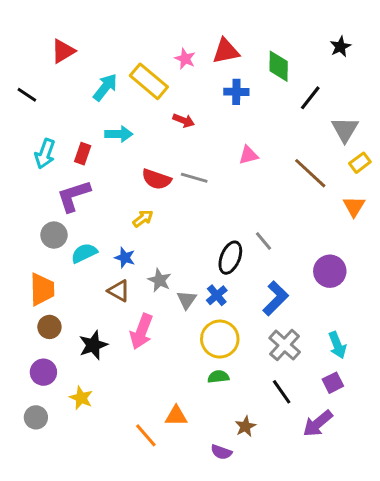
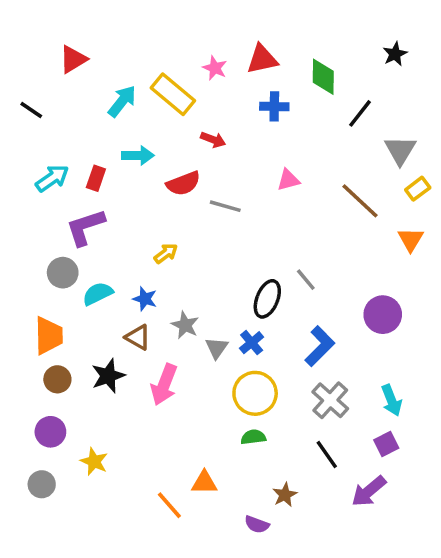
cyan arrow: (45, 154) -> (52, 178), turned -144
red semicircle: (156, 179) -> (183, 183), moved, turned -40
black star: (93, 345) -> (108, 376), moved

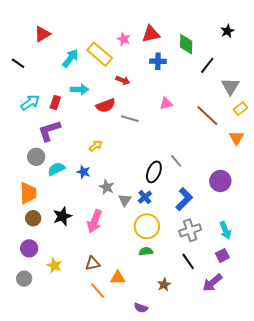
brown triangle: (138, 337) -> (93, 264), moved, turned -42
gray cross: (330, 400) -> (190, 230), turned 30
purple semicircle: (257, 524) -> (141, 308), moved

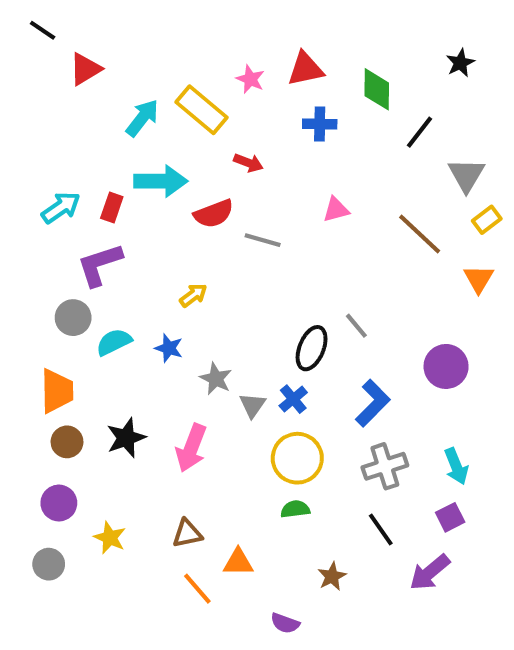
black line: (18, 63) -> (43, 30), moved
cyan arrow: (79, 89) -> (161, 181), size x1.4

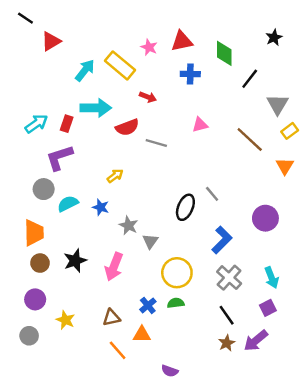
blue cross: (293, 399) -> (148, 305), moved
gray cross: (385, 466) -> (229, 278), turned -30
brown star: (332, 576) -> (227, 343), moved

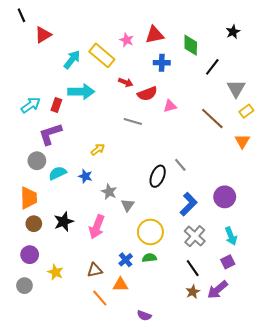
black line: (25, 18) -> (21, 15), turned 32
red semicircle: (127, 127) -> (147, 94), moved
purple circle: (265, 218) -> (225, 197), moved

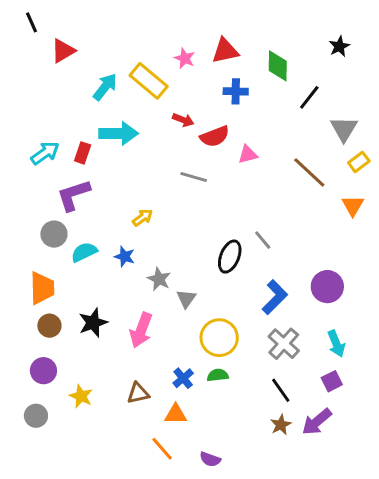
orange line: (100, 298) -> (162, 449), moved

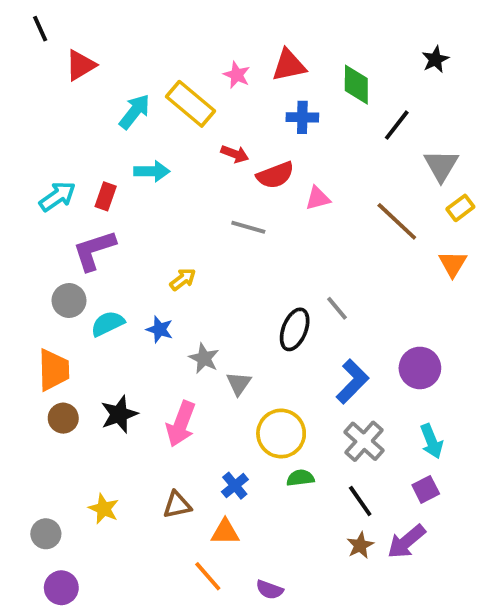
cyan arrow: (119, 133) -> (152, 171), size x0.7
purple circle: (43, 371) -> (61, 588), moved
green semicircle: (218, 375) -> (300, 478), moved

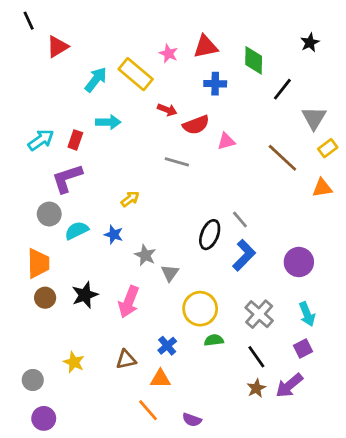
orange triangle: (453, 264) -> (322, 188), turned 50
blue L-shape: (352, 381) -> (244, 255), moved

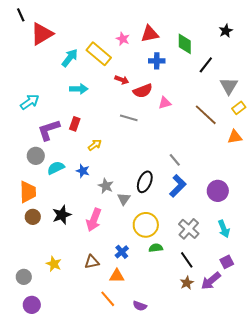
red triangle: (57, 47) -> (42, 34), size x1.4
red rectangle: (75, 140) -> (75, 124), moved
black ellipse: (210, 235) -> (145, 182), moved
purple square: (303, 348) -> (227, 262), moved

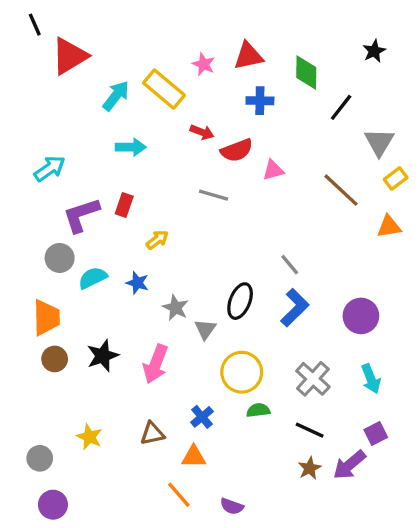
black line: (187, 260) -> (310, 430), turned -30

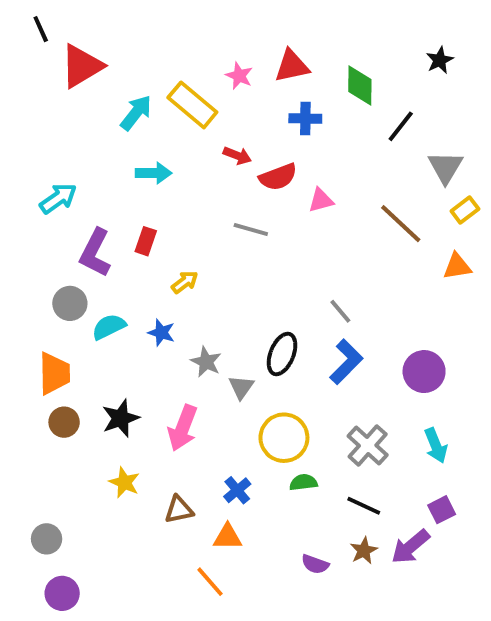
purple L-shape: (81, 215) -> (95, 253), turned -45
yellow star: (89, 437) -> (124, 482), moved
purple semicircle: (232, 506) -> (315, 564), moved

